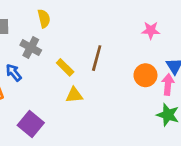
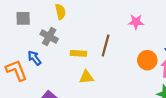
pink star: (151, 30) -> (136, 22), moved
yellow rectangle: (65, 67) -> (78, 53), turned -42

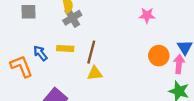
gray cross: (49, 36) -> (72, 18), moved, turned 30
brown line: (106, 46) -> (91, 52), moved
yellow rectangle: (78, 53) -> (65, 49), moved

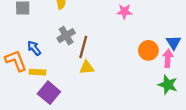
pink star: (147, 15) -> (124, 12), moved
gray cross: (72, 18) -> (66, 36), moved
yellow rectangle: (65, 49) -> (38, 72), moved

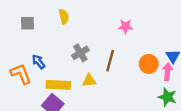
gray cross: (66, 36) -> (80, 53), moved
brown line: (83, 47) -> (110, 61), moved
yellow rectangle: (38, 72) -> (58, 85), moved, size x1.5

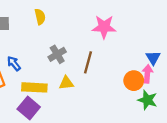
pink star: (126, 26) -> (104, 27), size x1.5
orange circle: (149, 64) -> (134, 81), moved

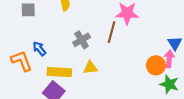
brown line: (88, 62) -> (112, 32), moved

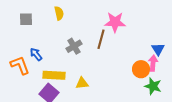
yellow triangle: (90, 68) -> (82, 83), moved

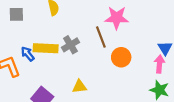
brown line: (101, 39) -> (101, 37), turned -36
orange circle: (141, 69) -> (121, 57), moved
yellow rectangle: (54, 75) -> (46, 48), moved

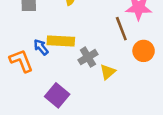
gray cross: (70, 45) -> (88, 57), moved
yellow triangle: (79, 87) -> (108, 72), moved, turned -35

